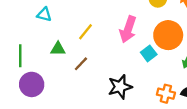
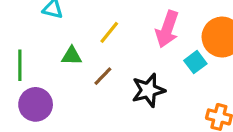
black star: (120, 87) -> (148, 90), moved

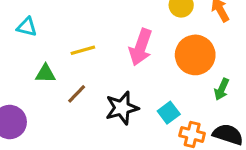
yellow line: (109, 32) -> (83, 50), turned 35
cyan square: (195, 62) -> (169, 113), moved

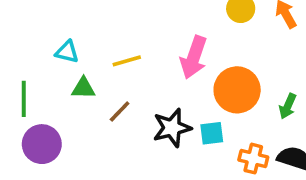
cyan triangle: (27, 27) -> (67, 52), moved
orange circle: (195, 55) -> (237, 90), moved
cyan square: (169, 113) -> (212, 133), moved, turned 30

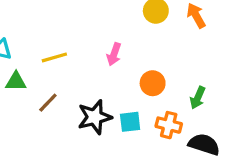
pink arrow: (194, 57) -> (114, 54), size x0.6
orange circle: (237, 90) -> (153, 83), size x0.6
orange cross: (253, 159) -> (169, 125), moved

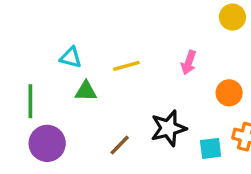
brown line: (48, 103) -> (120, 145), moved
cyan square: (130, 122) -> (211, 148), moved

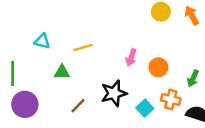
pink arrow: (189, 63) -> (131, 57), moved
green triangle: (86, 91) -> (62, 72), moved
cyan square: (211, 148) -> (145, 108), turned -35

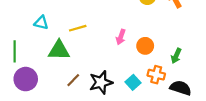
green triangle: (62, 72) -> (59, 50), size x1.5
black star: (114, 93) -> (101, 82), moved

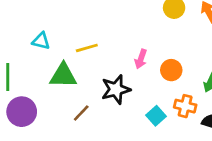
black star: (101, 82) -> (116, 89), moved

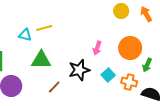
yellow line: (87, 48) -> (44, 28), moved
orange circle: (171, 70) -> (130, 48), moved, size x1.5
cyan square: (156, 116) -> (108, 75), moved

